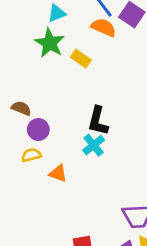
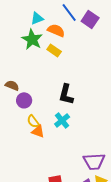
orange semicircle: (104, 27) -> (56, 30), moved
cyan cross: (94, 145) -> (62, 120), moved
yellow semicircle: (31, 155) -> (33, 121), moved, turned -112

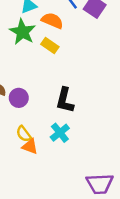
purple circle: (24, 100) -> (19, 98), moved

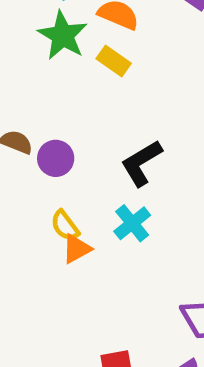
black L-shape: (65, 100) -> (141, 163), turned 45
orange triangle: (30, 146) -> (77, 249), turned -49

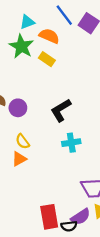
cyan cross: (132, 223) -> (71, 143), moved, turned 30
orange triangle: (77, 249) -> (19, 159), moved

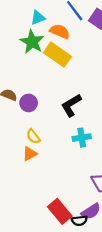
yellow rectangle: (47, 59) -> (57, 55), size x1.6
red rectangle: (49, 217) -> (60, 211), turned -30

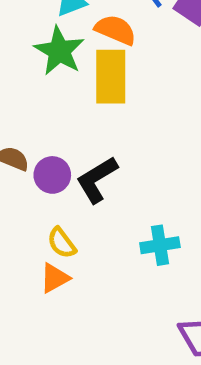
yellow rectangle: (57, 55) -> (111, 77), turned 55
black L-shape: (71, 105) -> (97, 180), moved

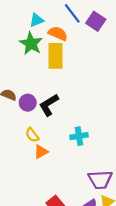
orange triangle: (55, 278) -> (41, 152), moved

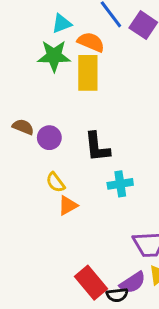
green star: (31, 44) -> (54, 56), turned -30
black L-shape: (49, 105) -> (97, 147), moved, turned -65

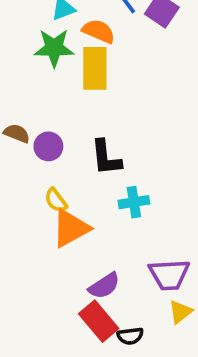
orange triangle: (68, 205) -> (71, 228), size x1.6
purple semicircle: (133, 283) -> (104, 286), moved

